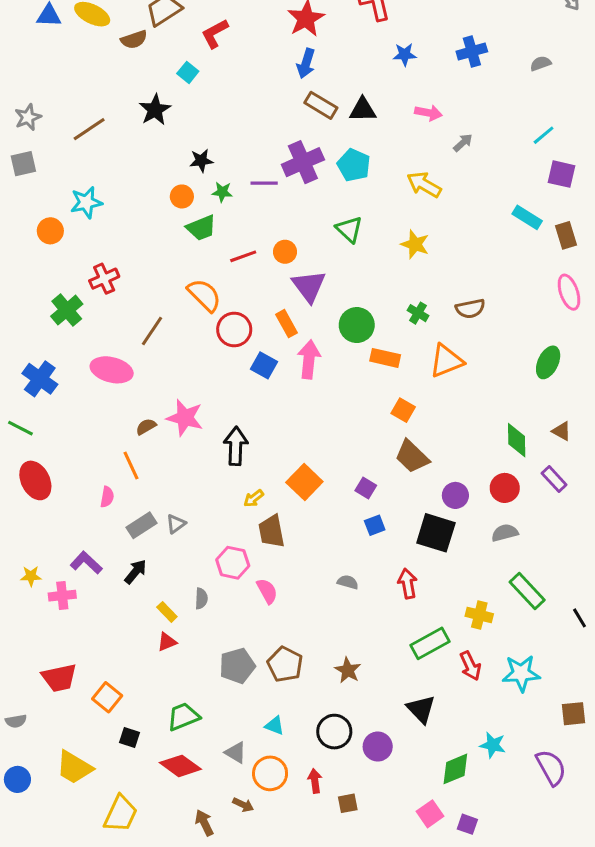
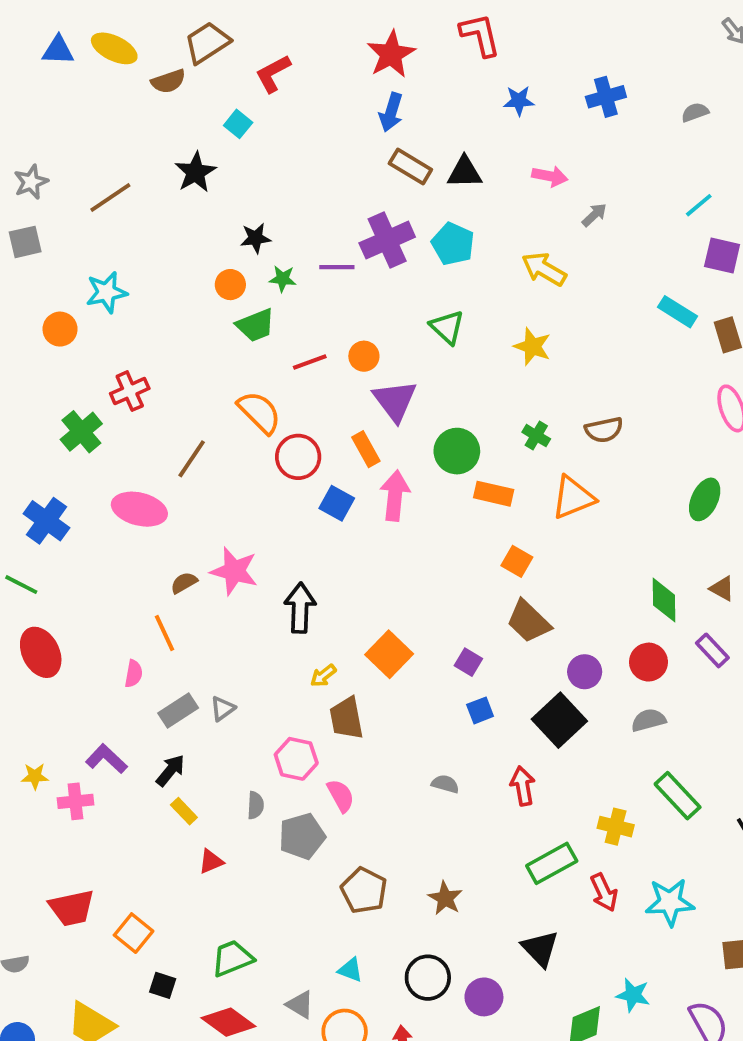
black square: (436, 533) -> (559, 720), turned 30
yellow rectangle: (167, 612) -> (184, 811), moved
gray pentagon: (237, 666) -> (302, 836), moved

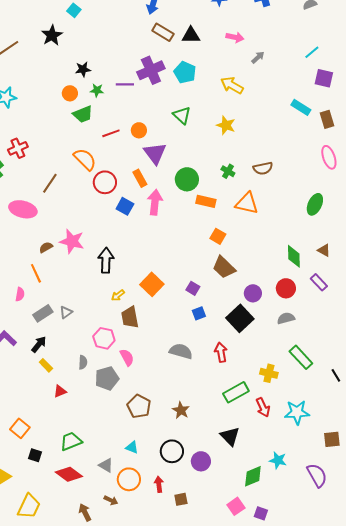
orange triangle: (573, 498) -> (247, 203), turned 35
gray semicircle: (445, 784) -> (181, 351), size x1.6

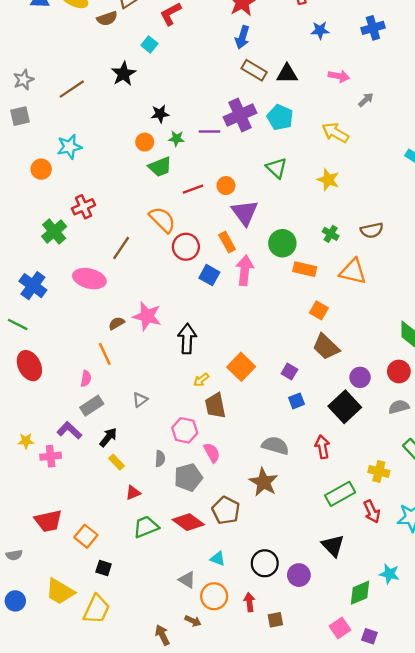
gray rectangle: (43, 313) -> (92, 406), moved
brown star: (181, 410) -> (264, 482), moved, size x1.4
green trapezoid: (71, 441) -> (146, 527), moved
red diamond: (69, 474) -> (188, 522), moved
yellow trapezoid: (29, 506) -> (96, 609), moved

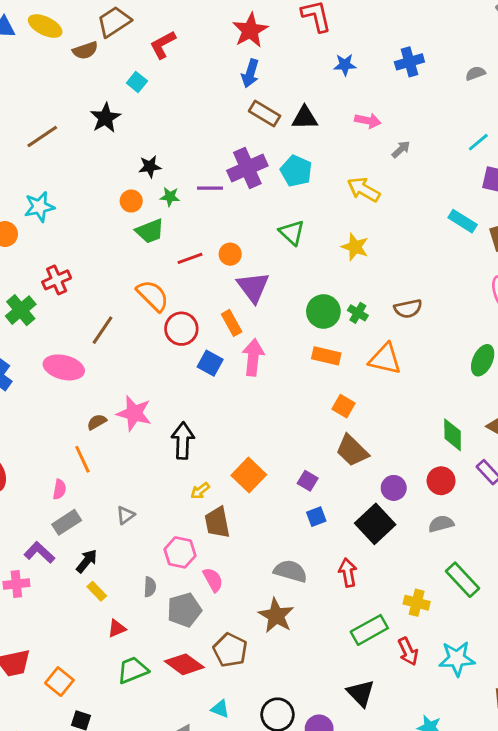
green circle: (282, 243) -> (323, 311), moved

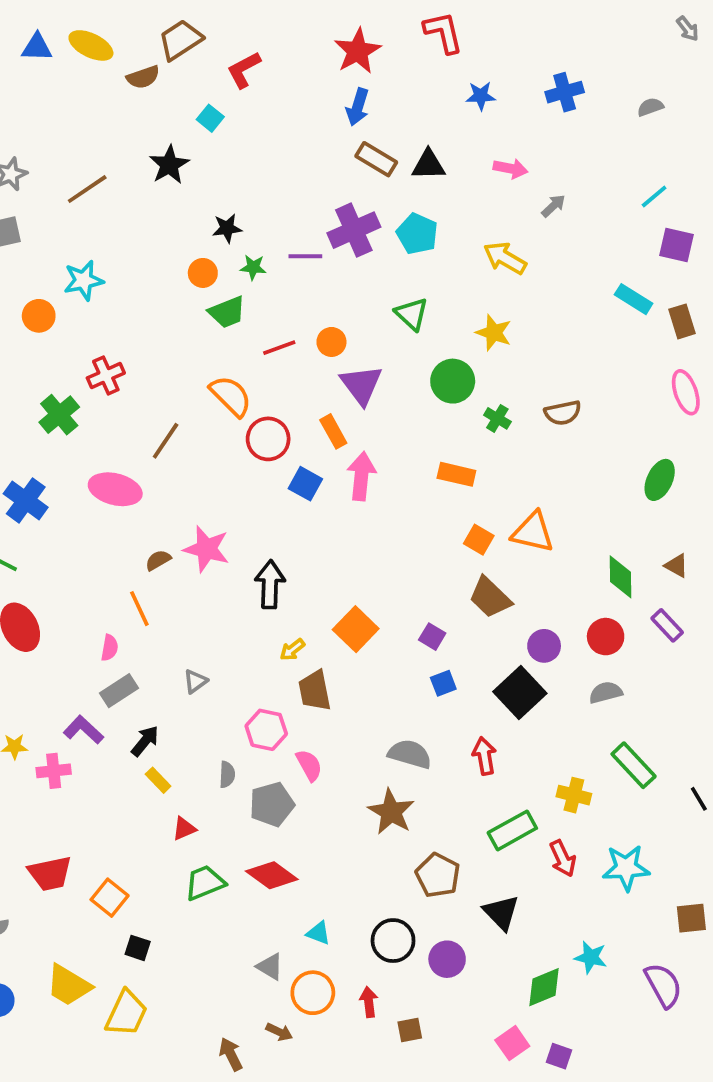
green circle: (323, 311) -> (453, 381), moved
orange triangle: (385, 359) -> (533, 532), moved
brown pentagon: (230, 650) -> (438, 875), moved

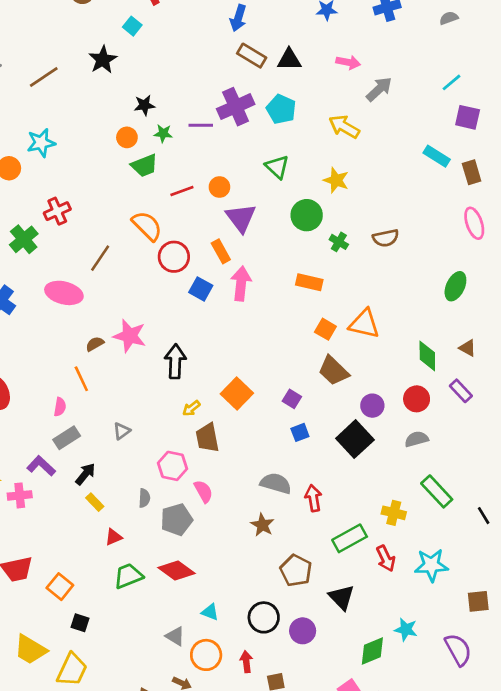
gray arrow: (553, 206) -> (379, 89), size x1.5
red arrow: (484, 756) -> (313, 498), moved
brown star: (391, 812) -> (262, 525), size x0.7

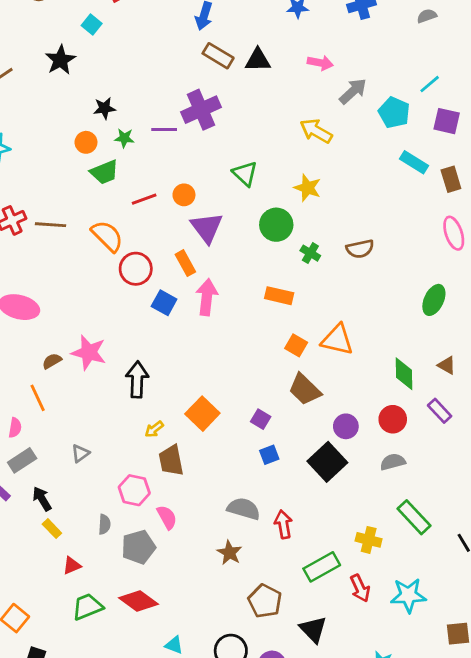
cyan pentagon: (281, 109) -> (394, 113), moved
brown line: (100, 258) -> (50, 225), moved, turned 60
black arrow: (85, 474) -> (42, 499), turned -70

